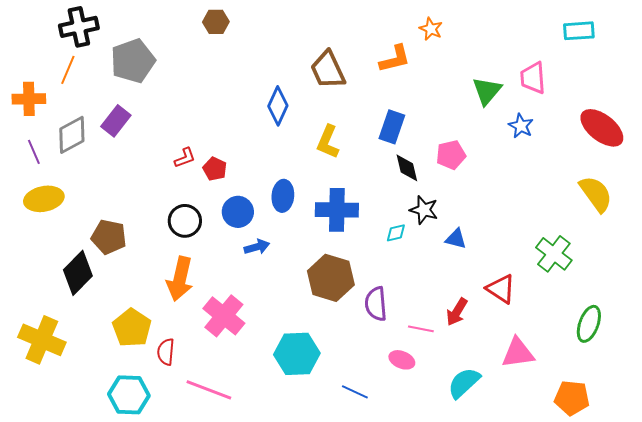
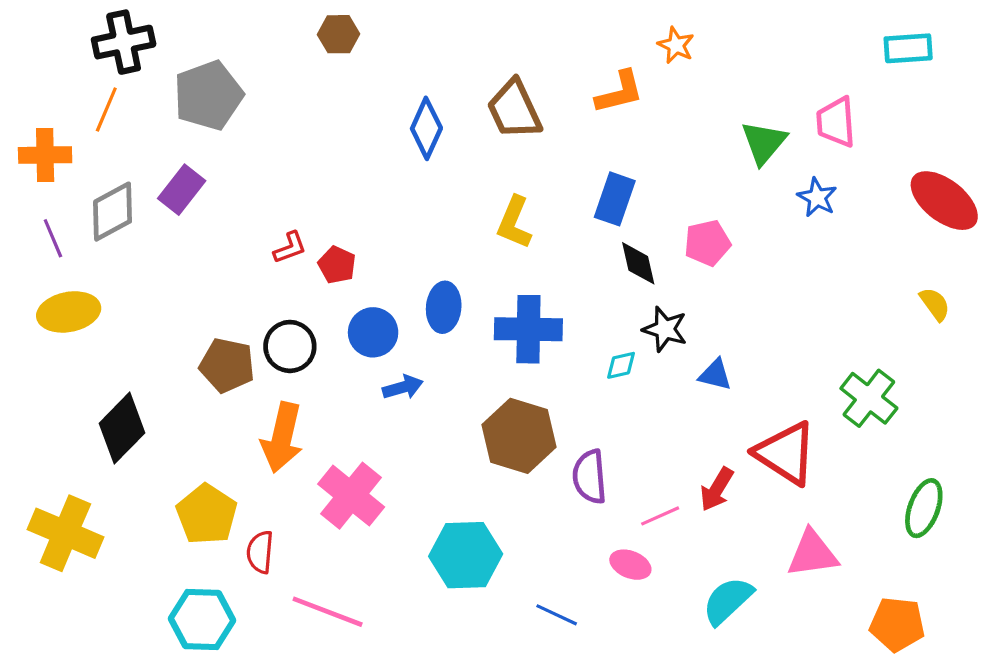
blue diamond: (278, 106) -> (426, 128), moved
yellow semicircle: (596, 194) -> (935, 304), size x0.6
brown pentagon: (109, 237) -> (227, 365), moved
red triangle: (501, 289) -> (786, 453), size x1.4
pink line: (421, 329) -> (660, 516), turned -35

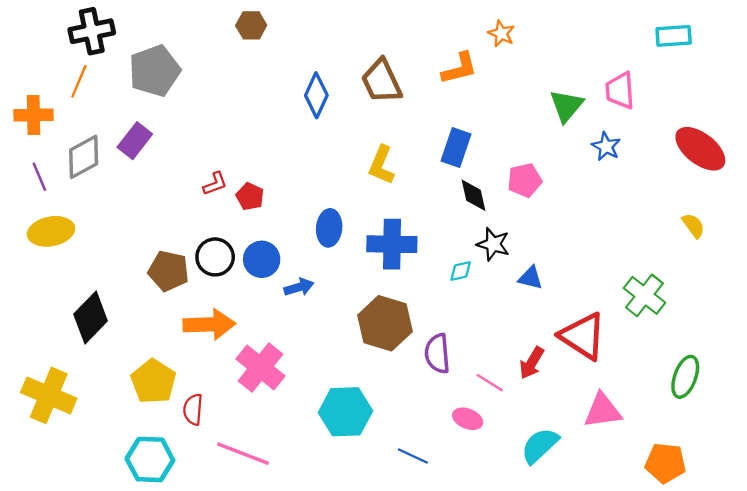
blue circle: (373, 332) -> (262, 259), moved
orange arrow: (282, 437) -> (209, 324), turned -105
pink line: (660, 516) -> (490, 383), turned 56

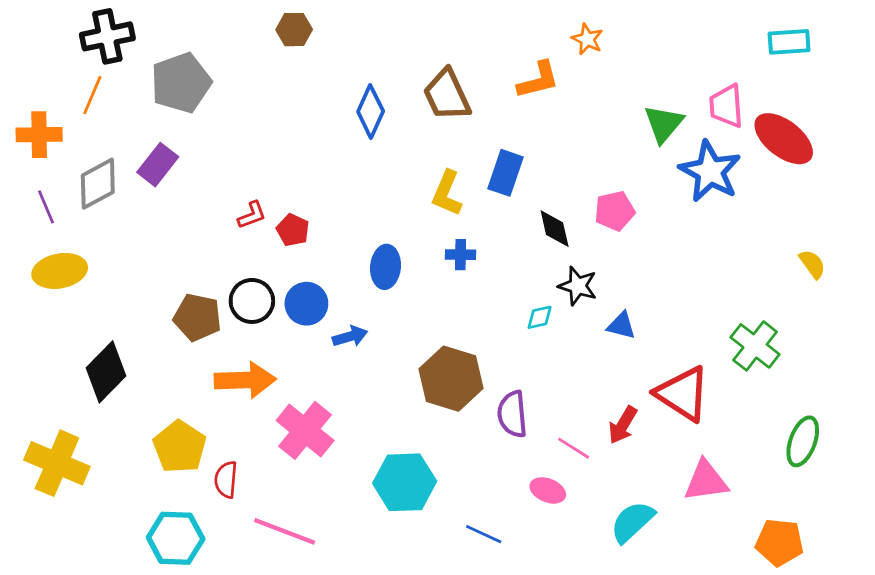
blue star: (606, 146) -> (710, 171), size x1.8
blue rectangle: (456, 148) -> (505, 173), moved
red ellipse: (700, 149) -> (784, 139), moved
blue cross: (392, 244) -> (461, 255), moved, size x0.5

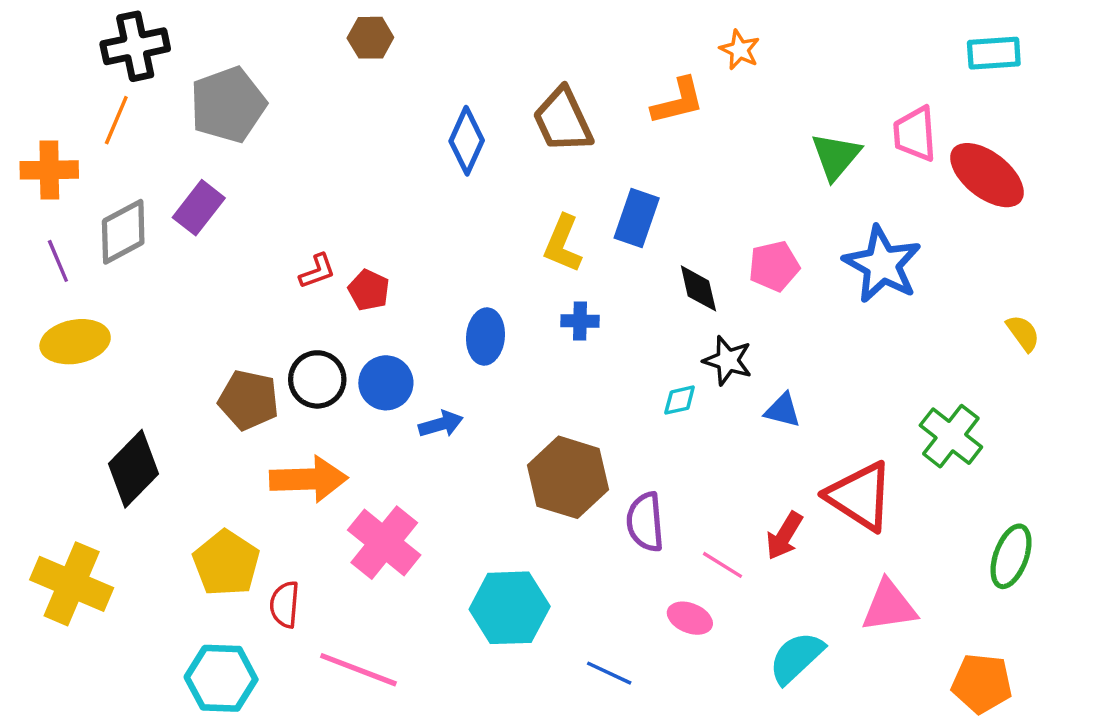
blue star: (710, 171) -> (882, 264), moved

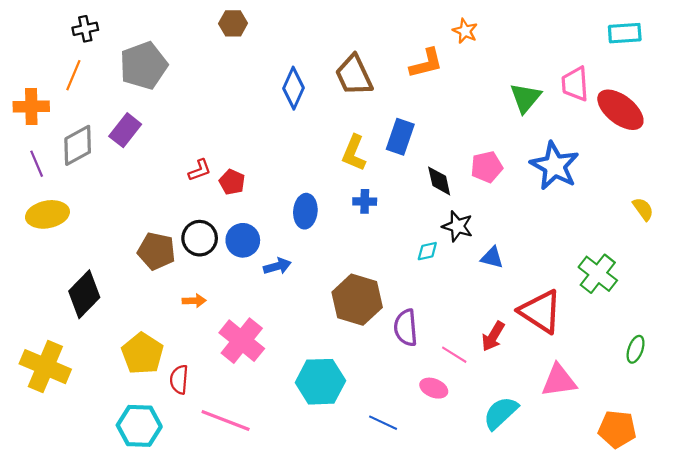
black cross: (135, 46) -> (85, 29), size x0.6
orange arrow: (309, 479) -> (194, 301), size x0.5
green ellipse: (1011, 556) -> (636, 349), size x0.7

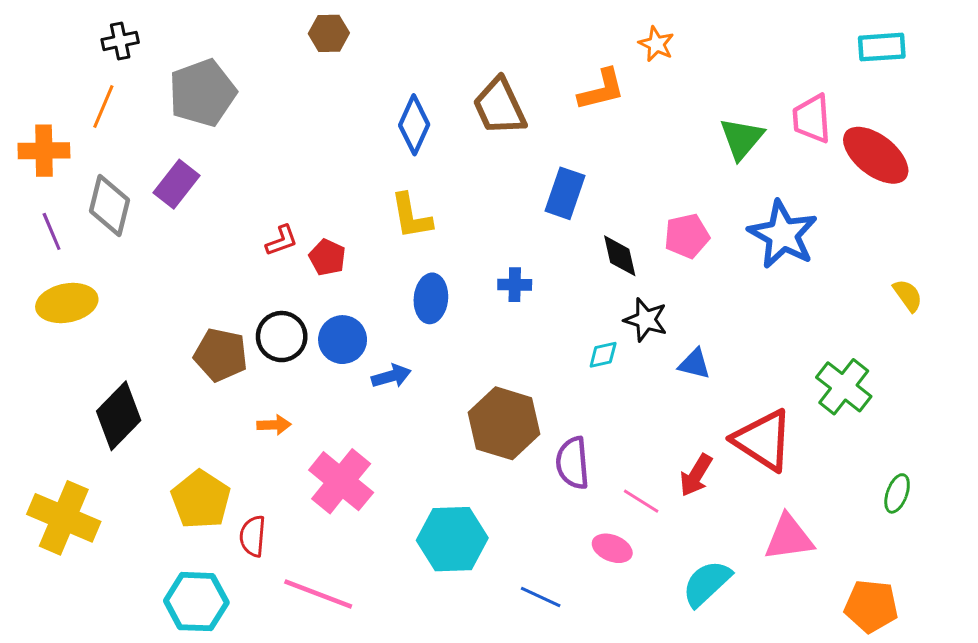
gray diamond: (78, 145) -> (109, 206), turned -48
yellow L-shape: (354, 153) -> (411, 216), moved, turned -33

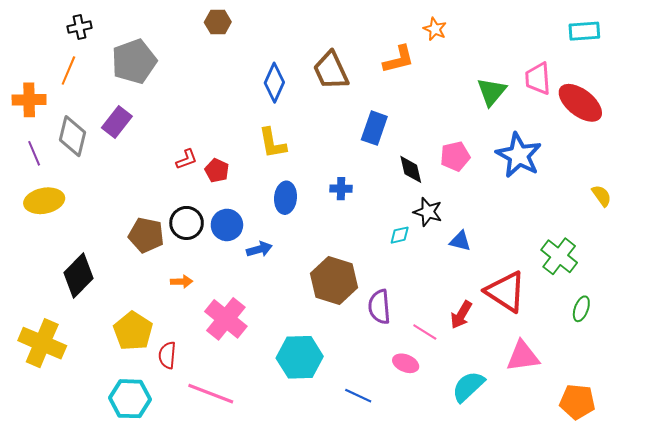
green ellipse: (897, 493) -> (581, 309), moved

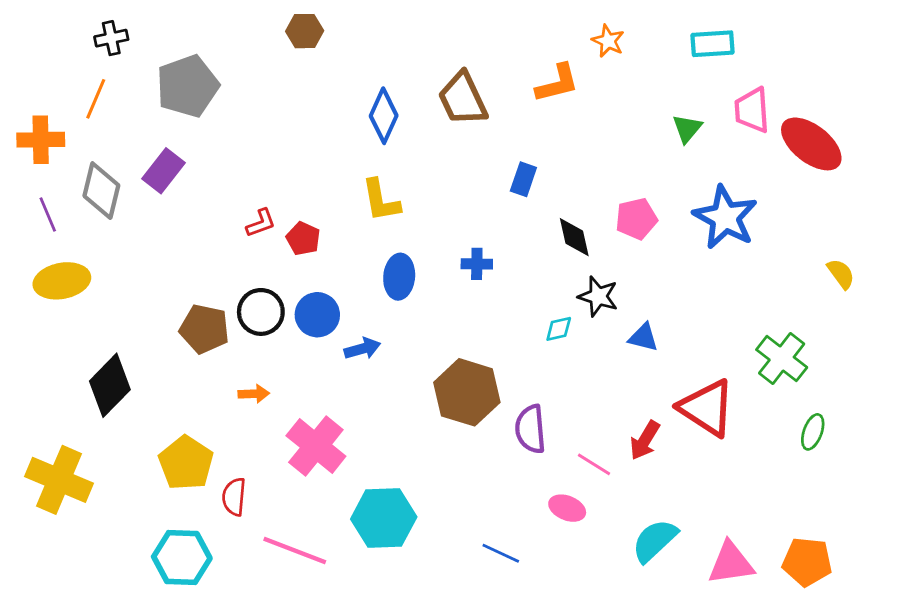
cyan rectangle: (584, 31) -> (713, 44), moved
green triangle: (491, 92) -> (687, 128), size x0.7
blue rectangle: (374, 128) -> (523, 179), size x0.7
pink triangle: (523, 356) -> (731, 563), moved
cyan hexagon: (300, 357) -> (384, 518), moved

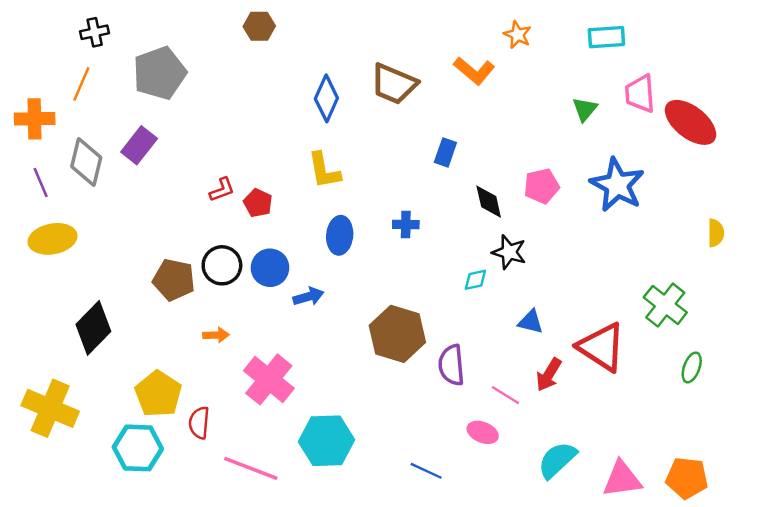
orange L-shape: (557, 83) -> (474, 71), turned 54
brown trapezoid: (463, 99) -> (394, 84), turned -42
yellow semicircle: (841, 274) -> (716, 233), turned 36
blue triangle: (643, 337) -> (531, 322), moved
cyan hexagon: (182, 558) -> (138, 448), moved

